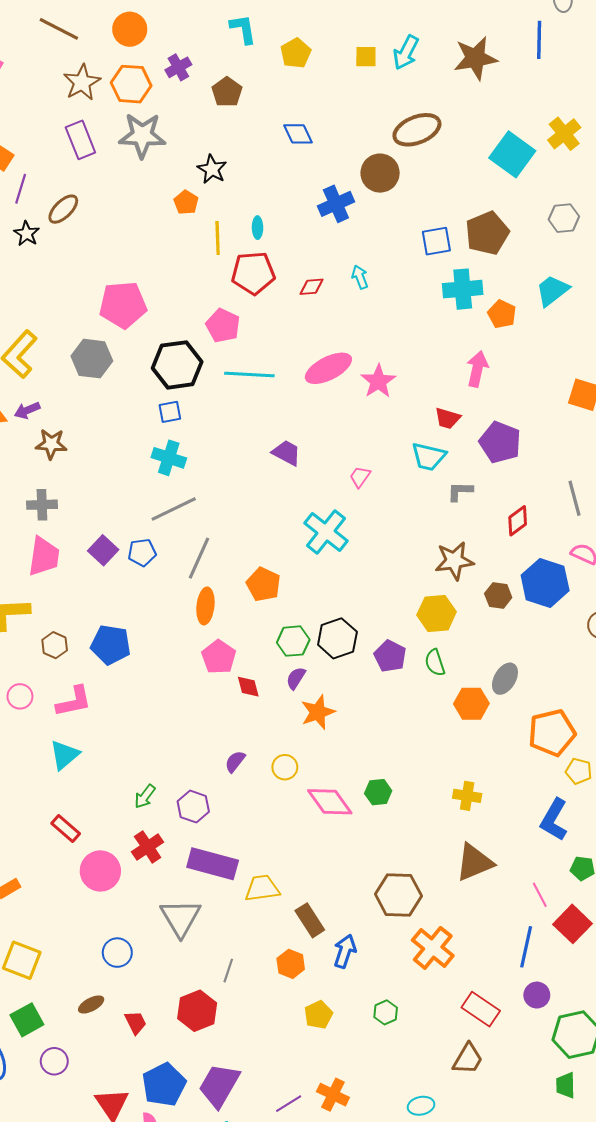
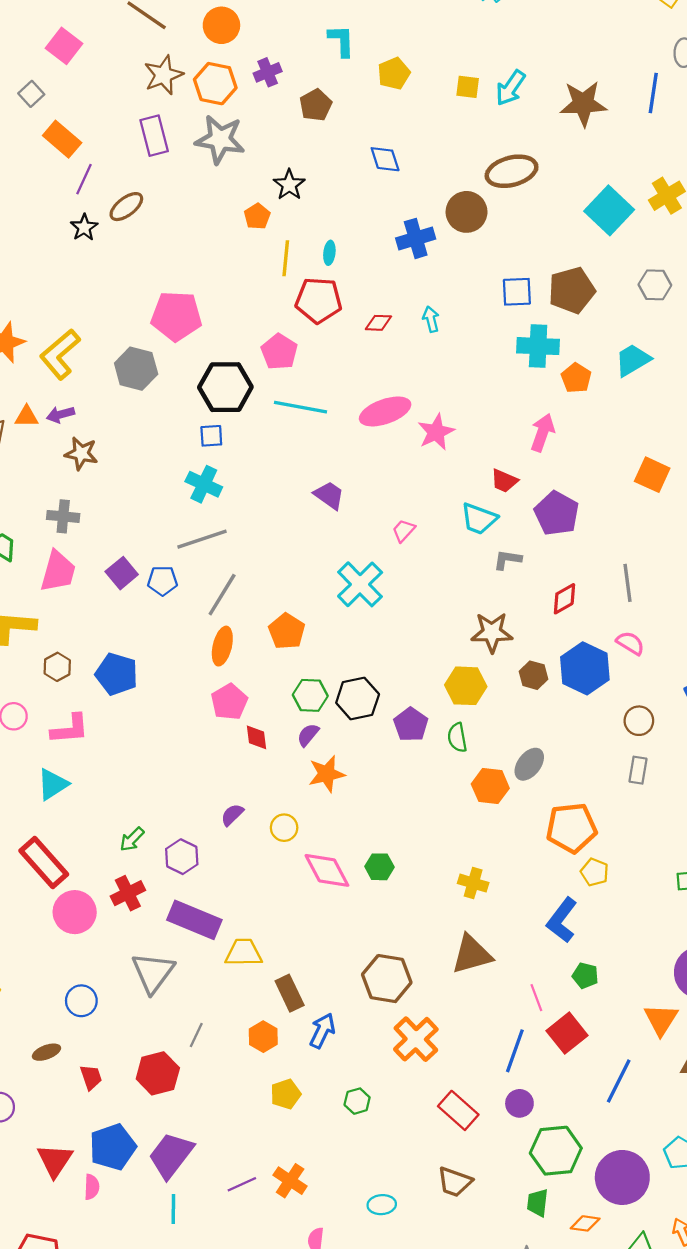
red rectangle: (66, 829) -> (44, 862), size x1.6
brown trapezoid: (468, 1059) -> (455, 1182), moved, turned 72

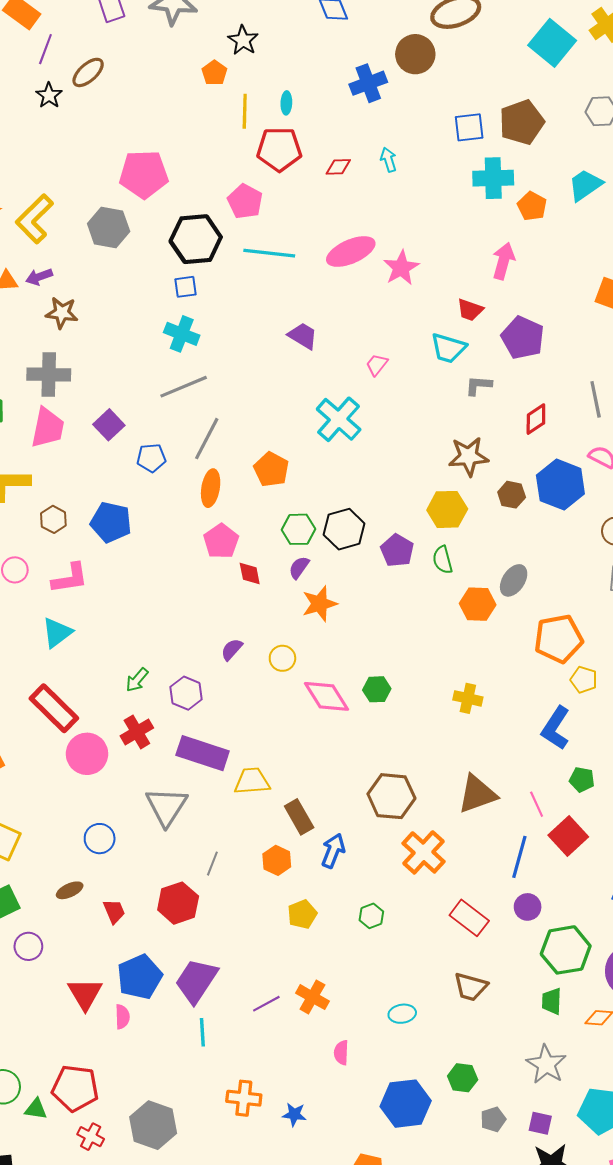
gray cross: (63, 516) -> (49, 375), size x1.4
blue pentagon: (162, 581) -> (151, 458), moved
brown triangle: (472, 954) -> (477, 794), moved

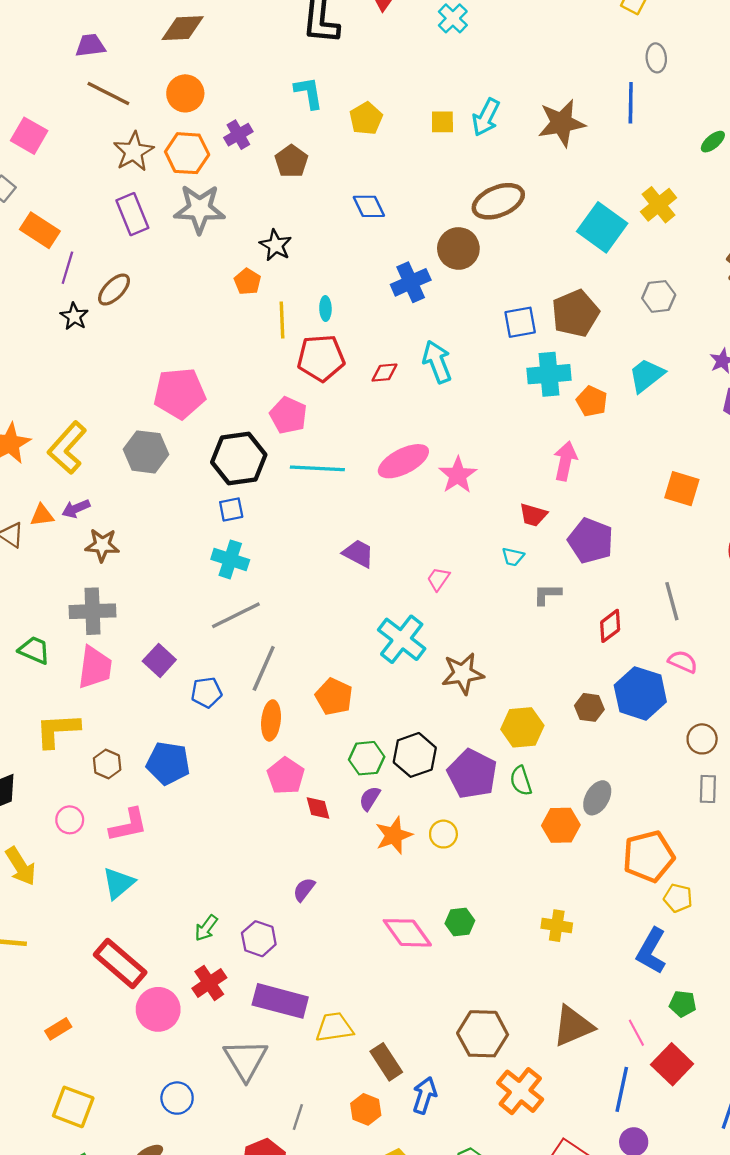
cyan arrow: (388, 160) -> (437, 362), size x1.6
cyan trapezoid: (448, 348) -> (513, 557), size x0.6
brown star: (469, 456) -> (463, 674), moved
purple pentagon: (397, 550) -> (472, 774), size x1.4
yellow circle: (282, 658) -> (443, 834), moved

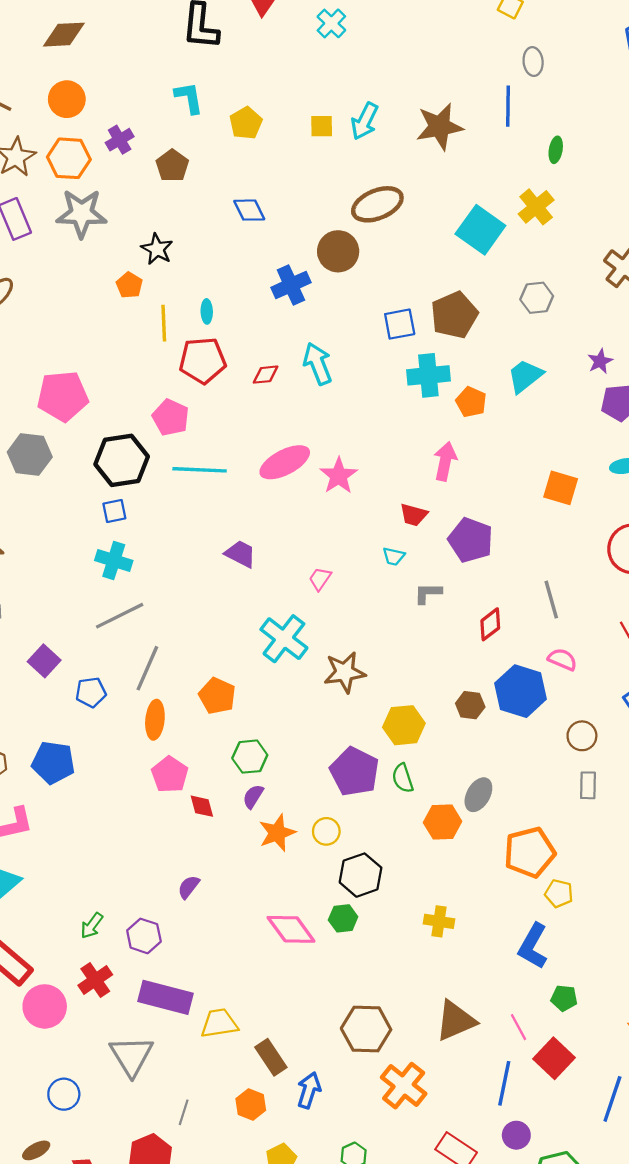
green ellipse: (713, 142) -> (556, 150), moved, turned -40
black hexagon: (415, 755) -> (361, 875), moved

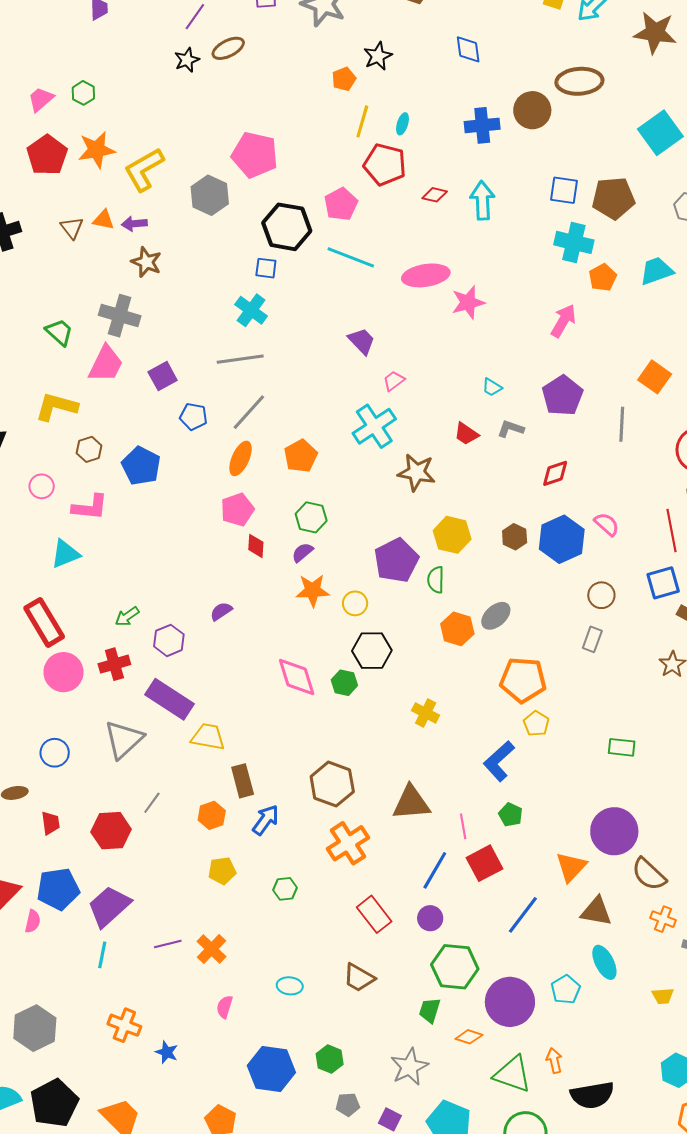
red trapezoid: (414, 515) -> (466, 434), moved
pink trapezoid: (320, 579) -> (394, 381), moved
gray line: (551, 600) -> (622, 424), moved

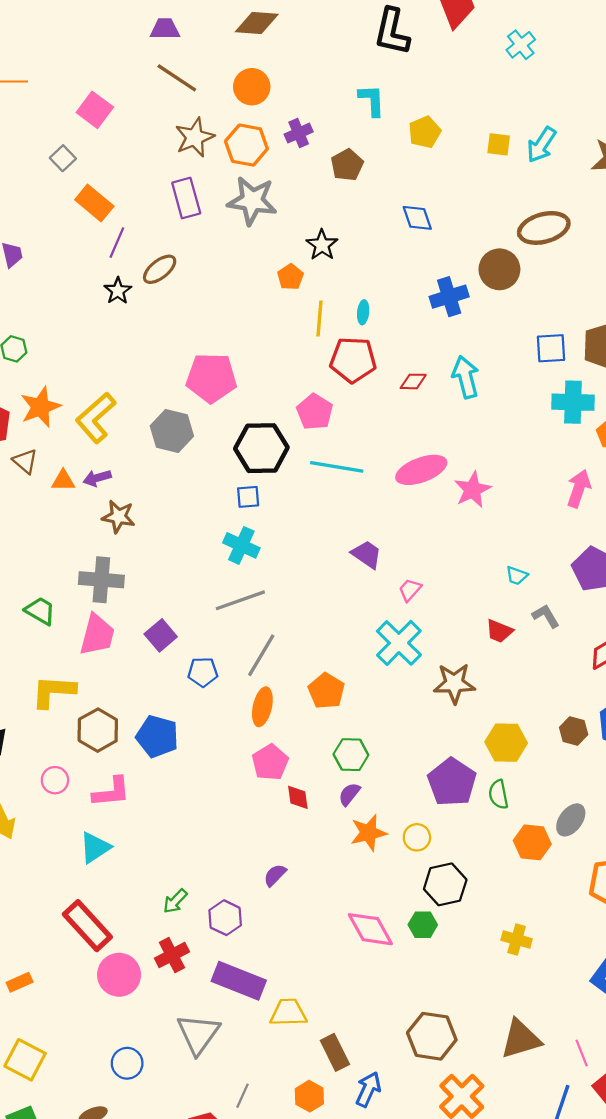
brown triangle: (72, 228) -> (25, 461), moved
gray L-shape: (511, 429) -> (546, 616), turned 52
brown hexagon: (89, 449) -> (98, 730), size x1.5

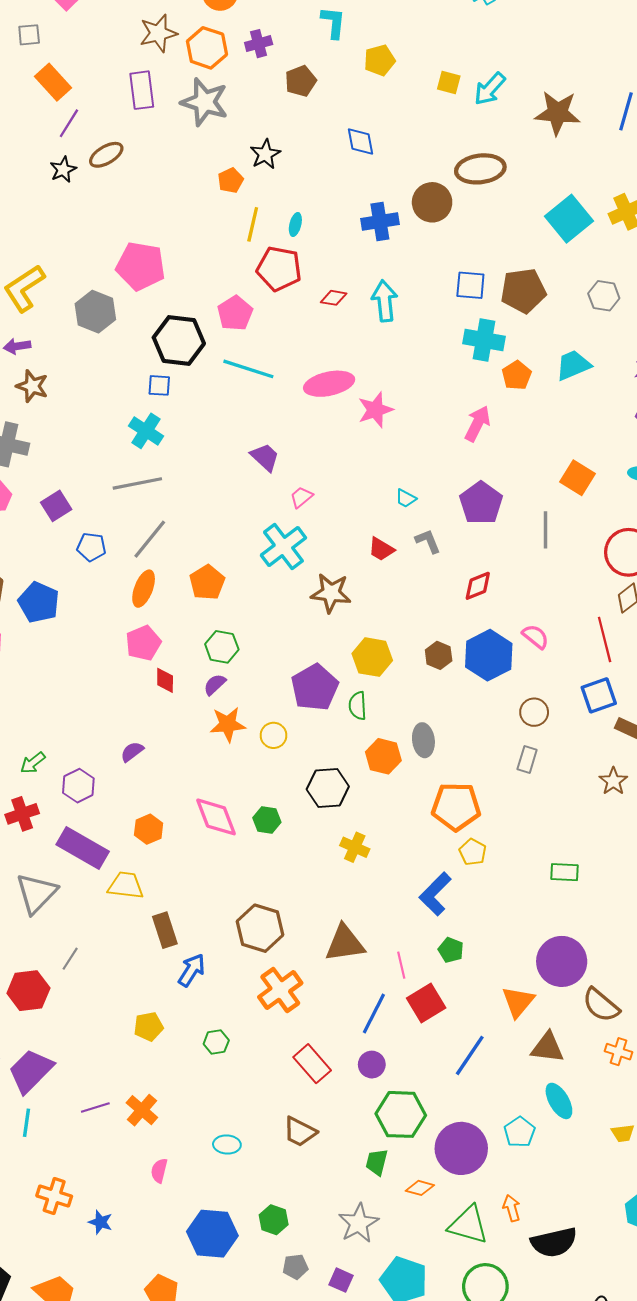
gray square: (63, 158) -> (29, 35), turned 30
gray ellipse: (571, 820) -> (423, 740), turned -52
black hexagon: (445, 884) -> (328, 788), moved
orange hexagon: (309, 1096) -> (149, 829), moved

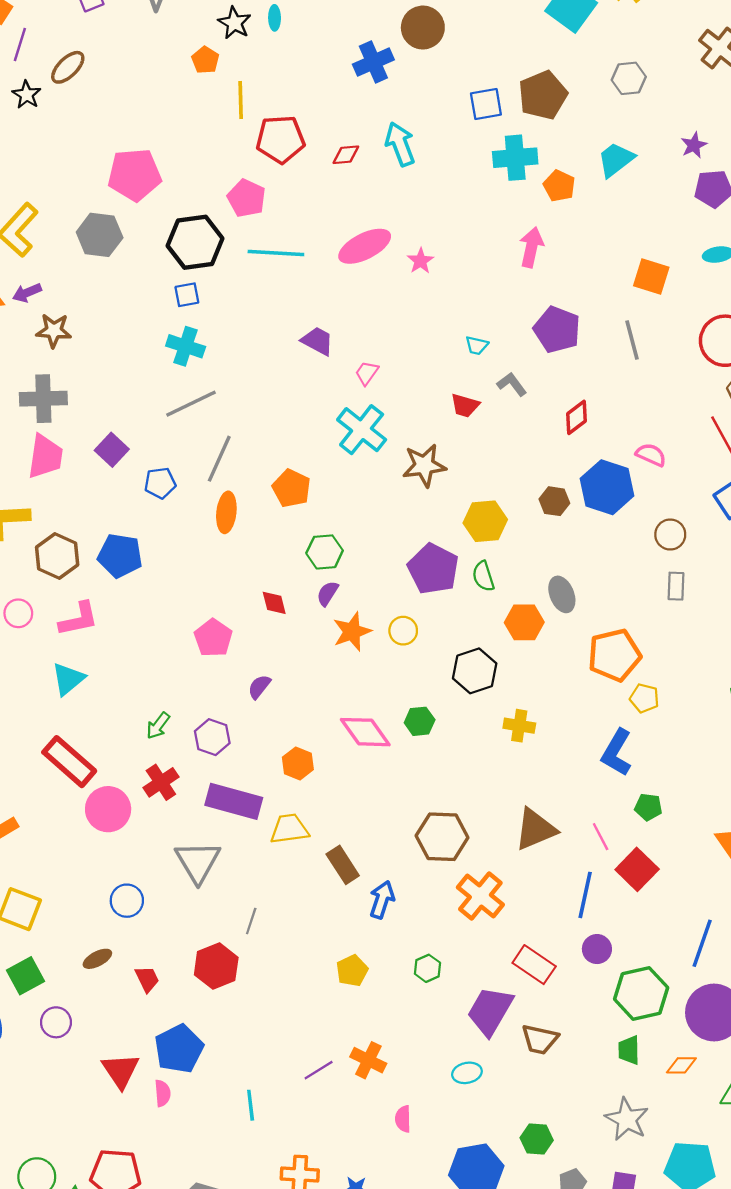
cyan ellipse: (295, 224) -> (275, 18), moved
pink star: (375, 410) -> (421, 261), size x0.7
pink pentagon: (143, 643) -> (213, 638), moved
blue line: (470, 1055) -> (702, 943), moved
purple trapezoid: (31, 1071) -> (490, 1011), moved

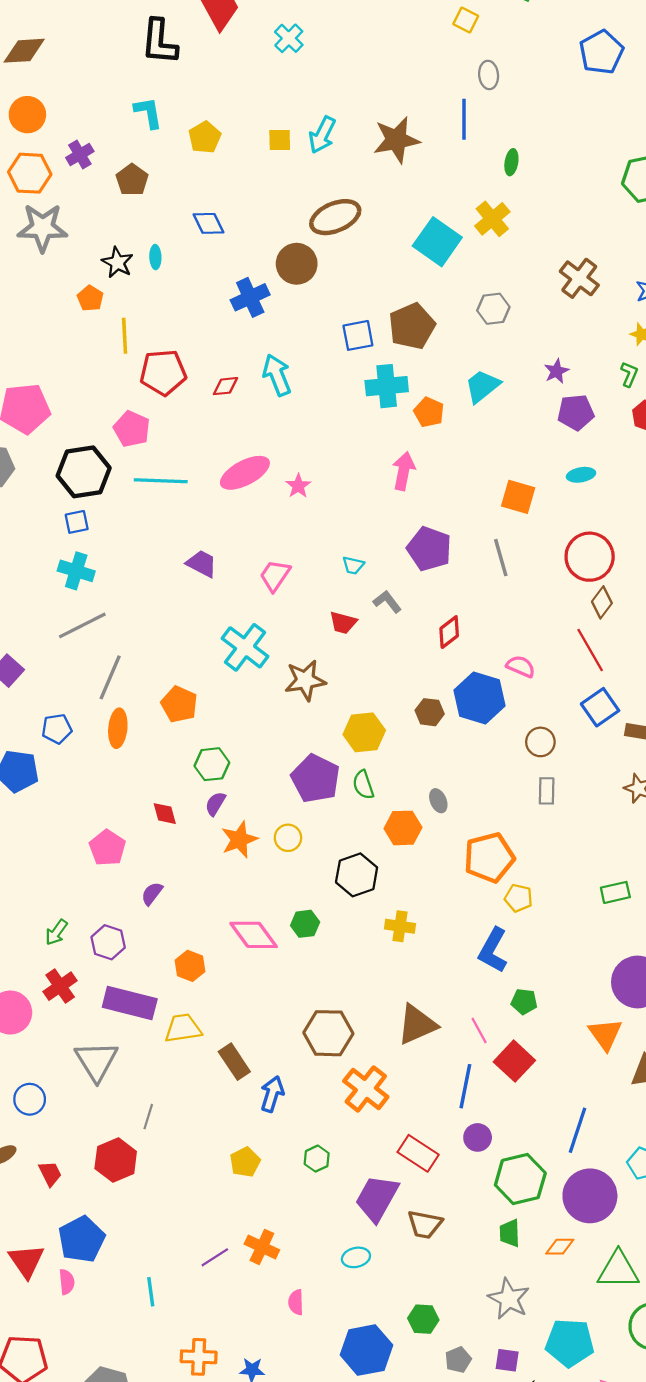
pink trapezoid: (367, 373) -> (275, 575), moved, size x1.4
blue pentagon: (160, 483) -> (57, 729), moved
gray ellipse: (562, 594) -> (438, 801), size x0.7

